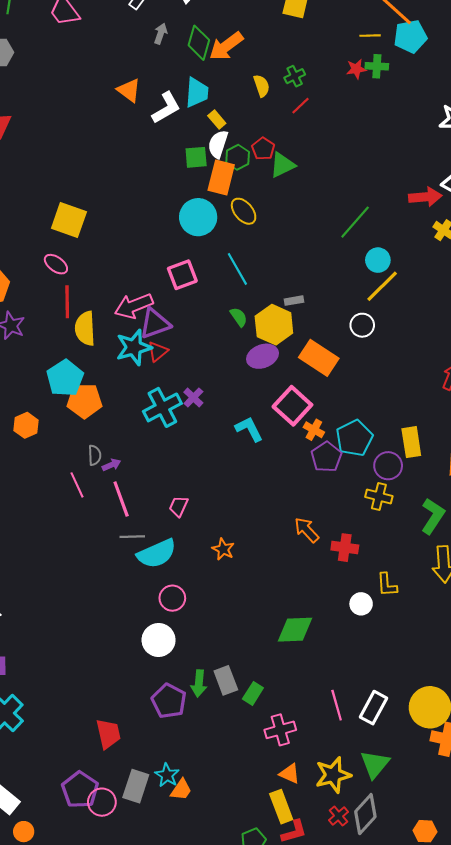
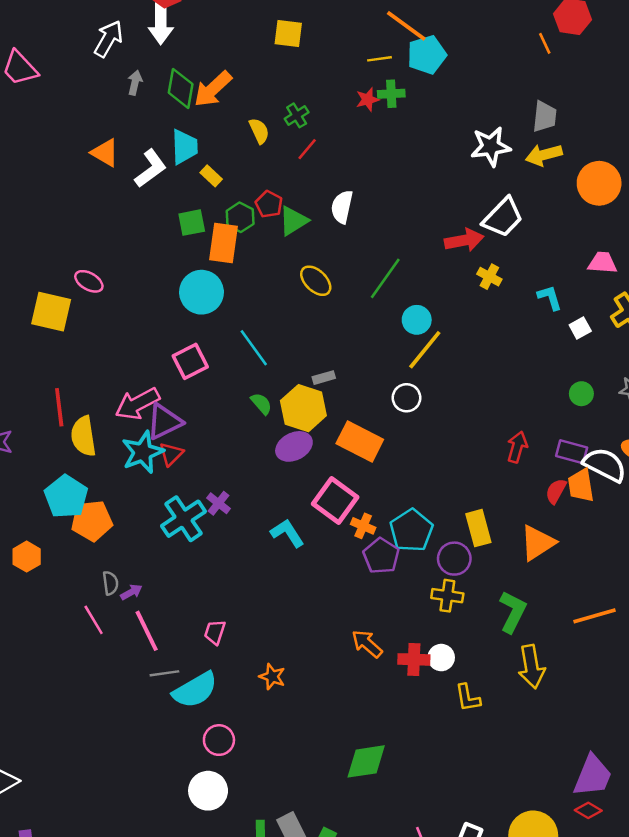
white semicircle: (218, 144) -> (342, 207), moved
yellow ellipse: (244, 211) -> (316, 281), moved
pink ellipse: (56, 264) -> (89, 281), moved
white circle: (361, 604) -> (441, 658), moved

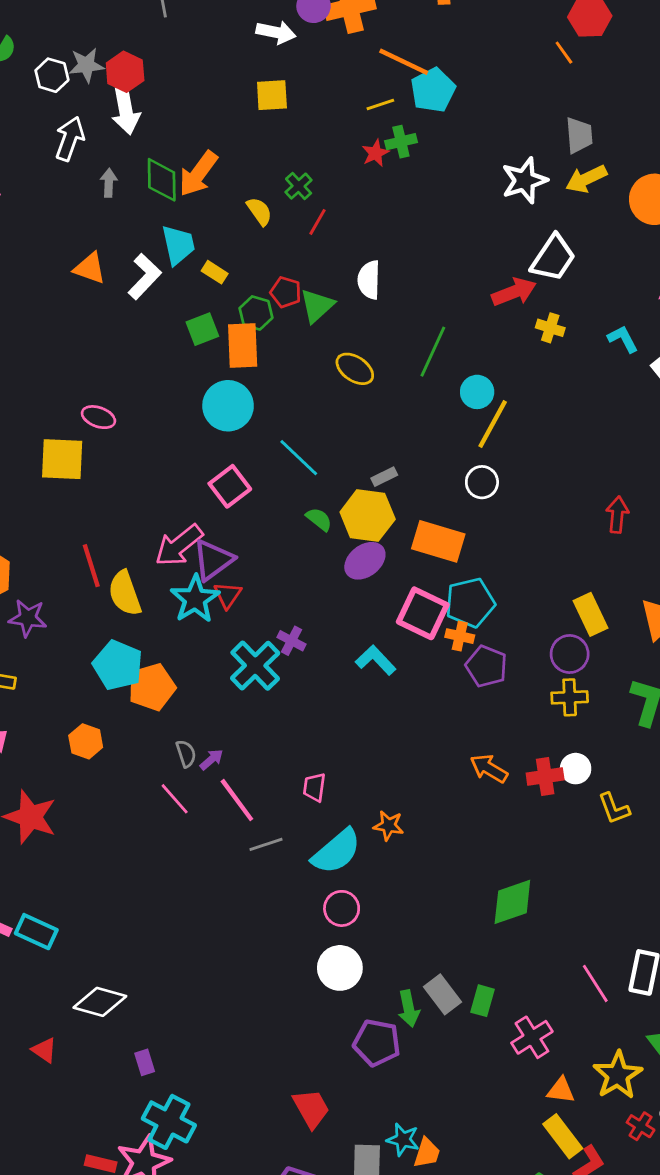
cyan pentagon: (411, 531) -> (470, 603), moved, turned 30
cyan semicircle: (195, 690) -> (336, 851), moved

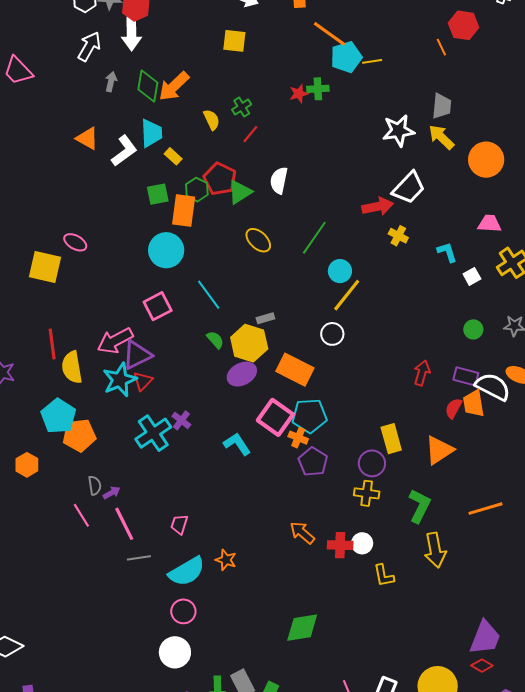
yellow line: (380, 105) -> (372, 61), moved
yellow arrow: (586, 179) -> (441, 137), turned 60
red pentagon: (286, 292) -> (220, 179), size x1.5

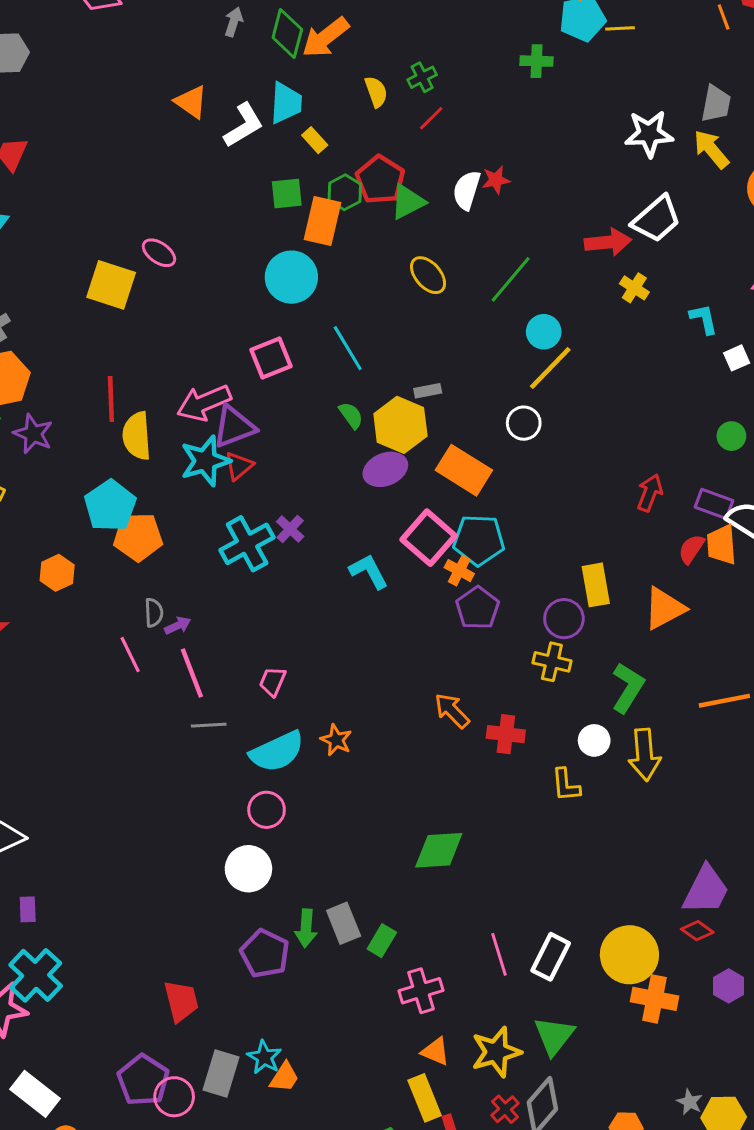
red star: (299, 94) -> (496, 180), moved
white circle: (362, 543) -> (594, 740), moved

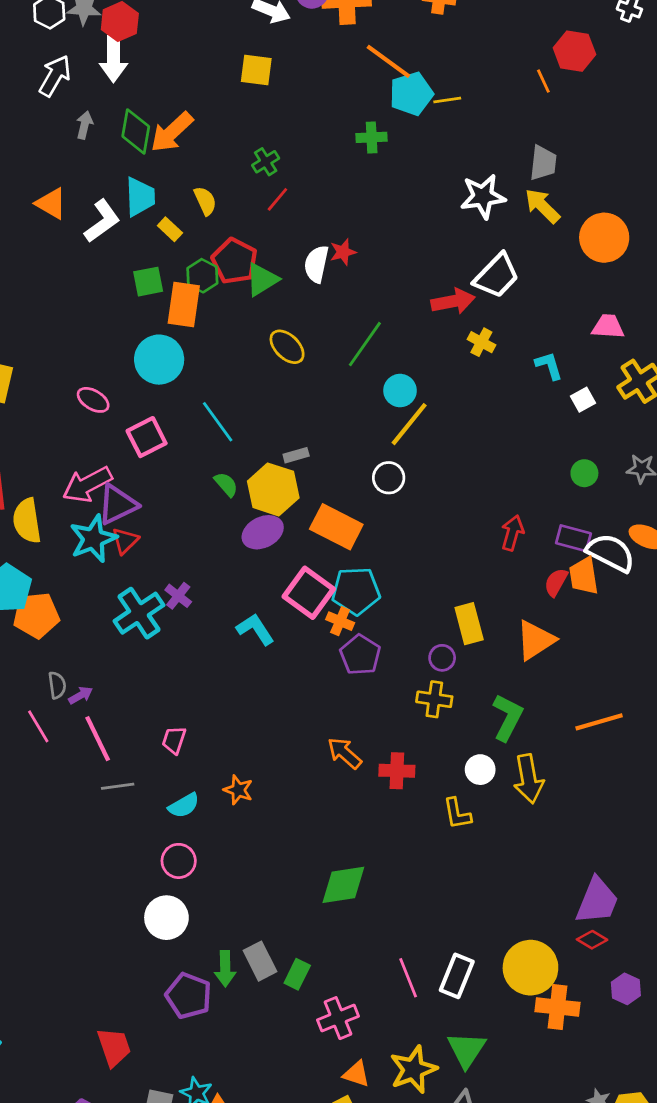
yellow semicircle: (376, 92) -> (205, 201), moved
pink ellipse: (159, 253) -> (93, 400), moved
purple circle: (564, 619) -> (442, 658), size x0.7
cyan semicircle: (277, 752) -> (184, 806), size x0.6

